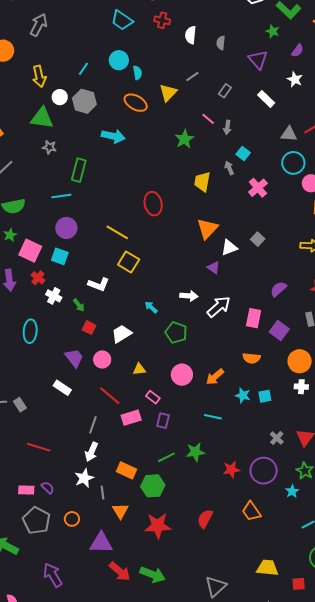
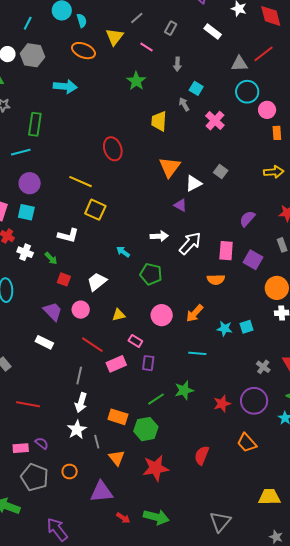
pink line: (208, 119) -> (146, 47), moved
orange semicircle: (252, 358) -> (216, 280), moved
red arrow: (120, 571) -> (123, 518), size x0.6

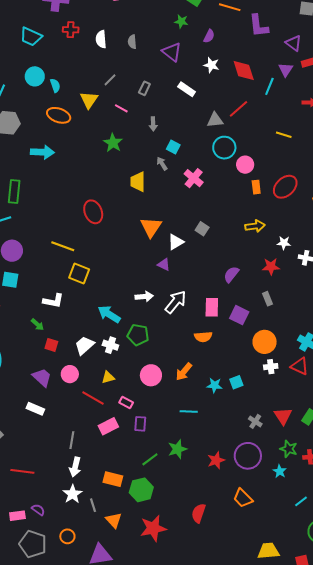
white cross: (25, 252) -> (110, 345), moved
cyan arrow: (123, 252) -> (109, 314), size x1.6
red line: (92, 345) -> (93, 398), moved

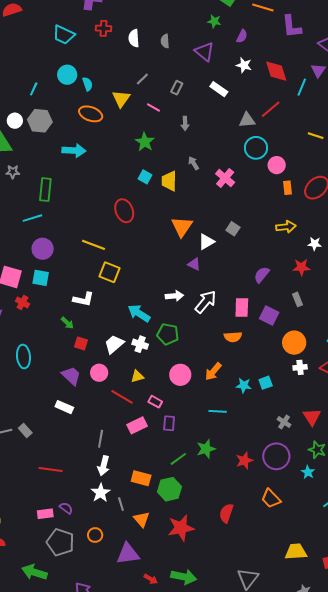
cyan square: (173, 147) -> (145, 177), moved

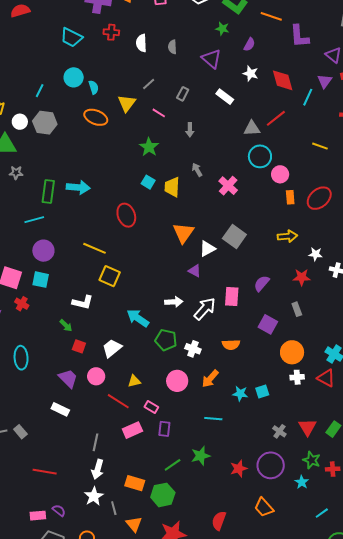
cyan arrow: (74, 151) -> (78, 187), moved
gray square: (233, 229) -> (234, 237), size x1.6
pink rectangle: (242, 307) -> (232, 297), moved
white cross: (140, 344) -> (193, 349), moved

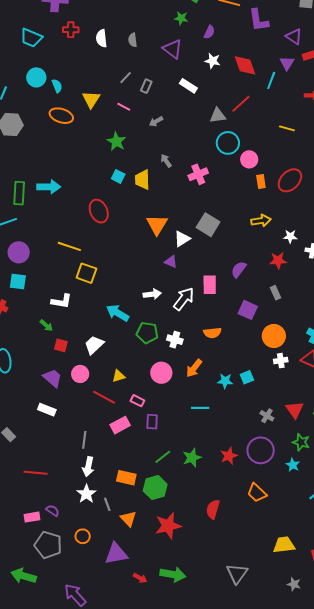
gray line: (149, 84) -> (126, 78), moved
gray arrow: (190, 130) -> (156, 121), turned 64
pink cross: (228, 186) -> (198, 174), turned 30
green star: (201, 456) -> (192, 458), moved

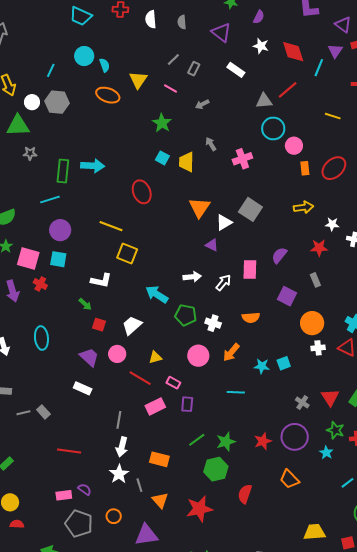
white arrow: (184, 299) -> (223, 283), size x0.7
green hexagon: (155, 488) -> (216, 469), moved

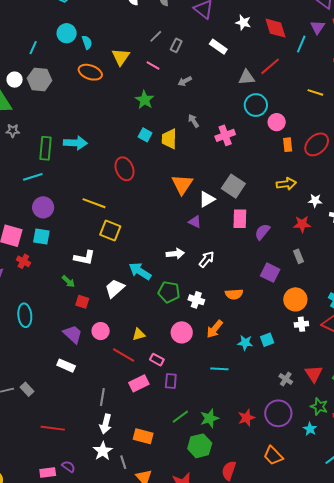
pink rectangle: (250, 270) -> (240, 219), moved
white trapezoid: (132, 325) -> (115, 288), moved

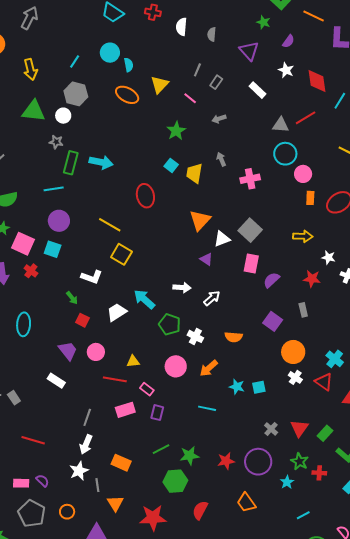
gray line: (156, 36) -> (197, 70), turned -32
white circle: (15, 80) -> (63, 116), moved
gray star: (13, 131) -> (56, 142), moved
white cross: (301, 324) -> (295, 377), turned 32
red line: (124, 355) -> (115, 379), turned -30

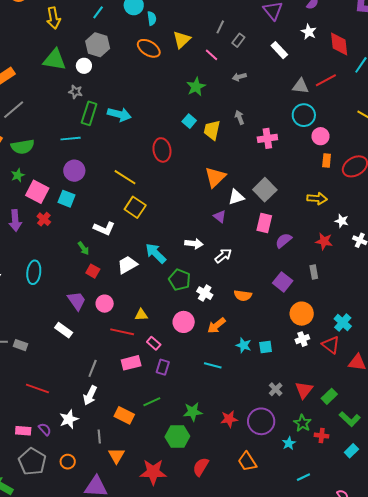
white cross: (295, 377) -> (302, 339), turned 32
gray rectangle: (14, 398) -> (20, 345), turned -40
green line: (161, 449) -> (152, 402), moved
white star: (79, 471) -> (69, 419), moved

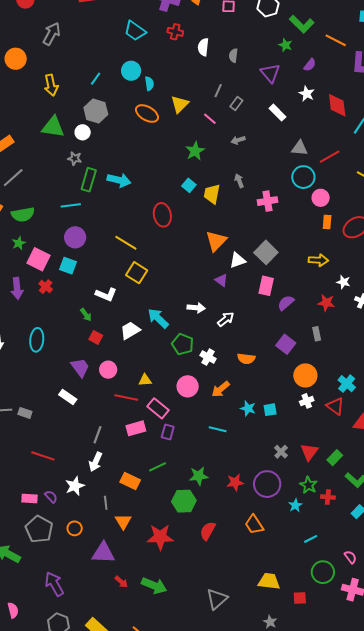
red line: (326, 80) -> (330, 157), moved
pink rectangle: (154, 343) -> (158, 408), size x1.5

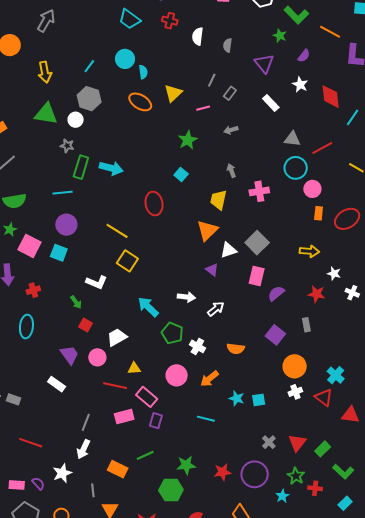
pink line: (210, 119) -> (203, 108), turned -56
yellow trapezoid: (212, 194) -> (218, 200), moved
red cross: (46, 287) -> (33, 290), moved, turned 32
white trapezoid: (130, 330) -> (117, 337), moved

